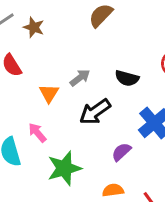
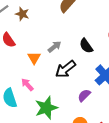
black semicircle: (127, 78) -> (86, 46), turned 42

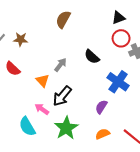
black arrow: (65, 69) -> (62, 96), moved

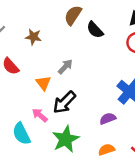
brown star: (21, 39) -> (33, 37), moved
black semicircle: (92, 57) -> (95, 30), moved
purple semicircle: (101, 107) -> (108, 119), turned 32

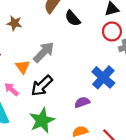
gray arrow: (65, 67) -> (44, 52), size x1.5
pink arrow: (40, 115) -> (12, 89), moved

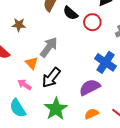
red circle: (112, 31) -> (92, 22), moved
purple semicircle: (82, 102) -> (90, 87), size x1.5

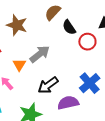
brown star: (19, 25) -> (17, 25), size x1.5
black arrow: (51, 78) -> (48, 85), moved

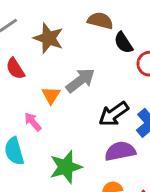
brown semicircle: (53, 12) -> (100, 21), turned 60
black arrow: (48, 85) -> (114, 114), moved

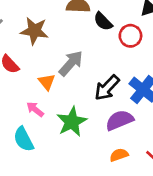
green star: (66, 167) -> (72, 122), moved

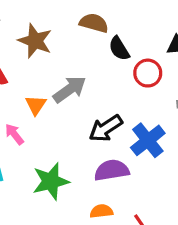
green star: (72, 122) -> (51, 181), moved

